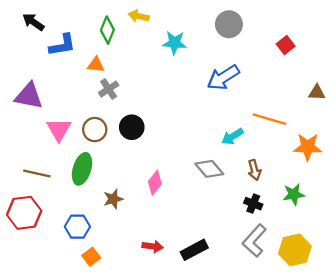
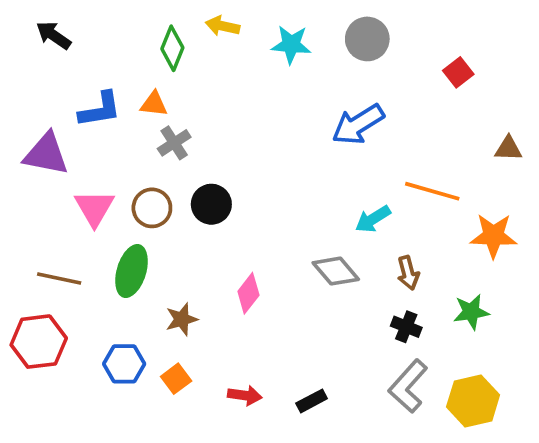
cyan star: (175, 43) -> (291, 45), moved
blue L-shape: (62, 45) -> (100, 110), moved
black rectangle: (194, 250) -> (312, 401), size x0.7
orange square: (91, 257) -> (176, 379), moved

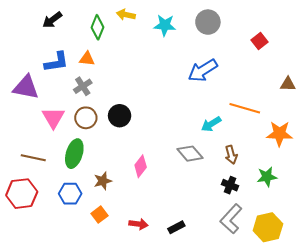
black arrow: (54, 35) -> (52, 20), moved, turned -72
gray cross: (174, 143) -> (83, 86), moved
blue hexagon: (124, 364) -> (70, 194), moved

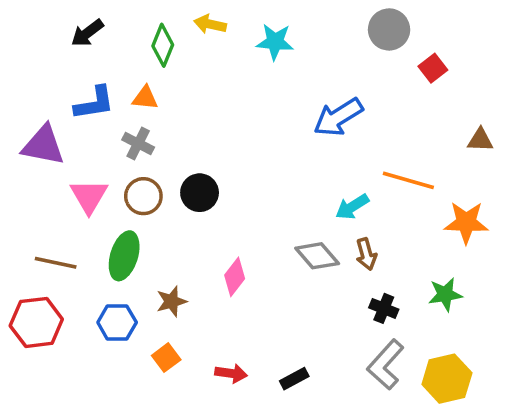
gray circle: (208, 22) -> (389, 29), moved
gray cross: (83, 86) -> (138, 144), turned -30
brown arrow: (231, 155) -> (366, 254), moved

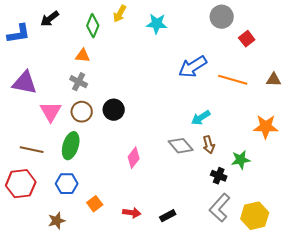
yellow arrow: (210, 24) -> (120, 14), turned -72
blue L-shape: (94, 103) -> (19, 34), moved
orange line: (408, 180) -> (233, 80), moved
green star: (445, 294) -> (241, 160), moved
brown star: (171, 301) -> (57, 221), moved

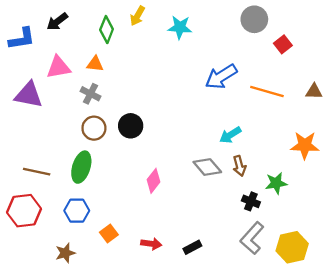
pink triangle: (51, 112) -> (58, 67), moved, turned 50

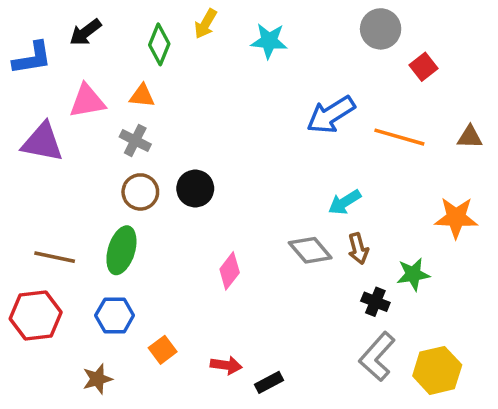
black rectangle: (192, 247) -> (269, 382), moved

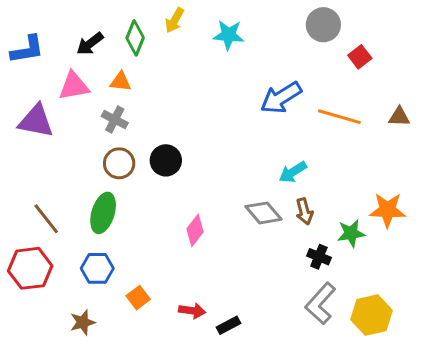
black arrow: (85, 32) -> (90, 44), moved
orange star: (456, 218) -> (388, 210), moved
brown line: (55, 257) -> (46, 219), turned 40

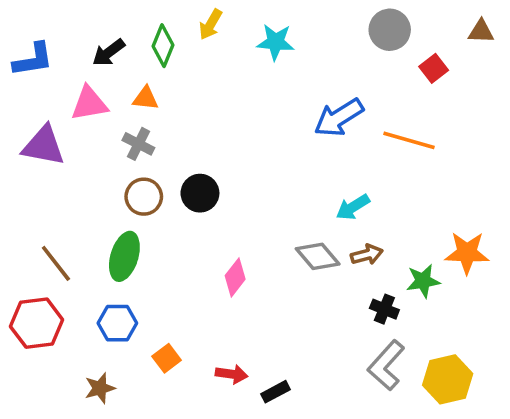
brown triangle: (399, 117) -> (481, 32), moved
brown arrow: (304, 211) -> (367, 255), turned -90

